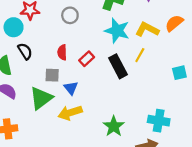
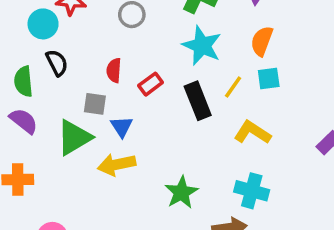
orange semicircle: (174, 23) -> (262, 41), moved, turned -36
yellow L-shape: (147, 29) -> (252, 132), moved
cyan square: (179, 73) -> (269, 78), moved

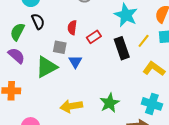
green semicircle: (23, 81) -> (17, 32), turned 30
yellow arrow: (117, 165) -> (71, 106), moved

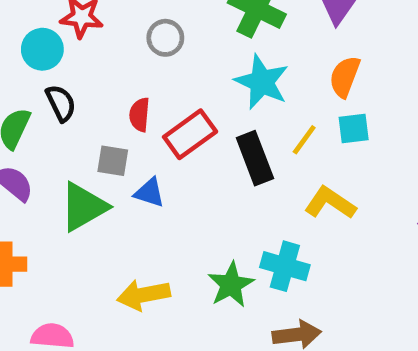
red rectangle: (94, 37) -> (190, 134), size x1.5
blue triangle: (75, 62) -> (149, 193), turned -40
cyan cross: (152, 104) -> (285, 266), moved

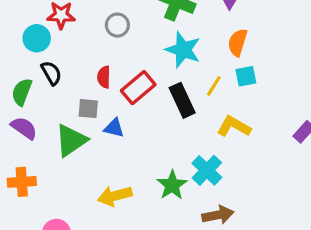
cyan cross: (285, 266) -> (207, 170), turned 32

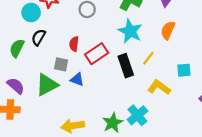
black semicircle: (51, 73) -> (39, 37), turned -126
cyan square: (246, 76) -> (184, 70), moved
purple semicircle: (24, 128) -> (16, 86), moved

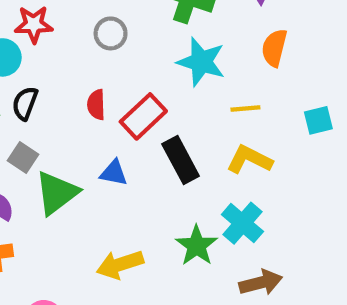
yellow line: (148, 58) -> (245, 109), turned 56
gray square: (61, 64) -> (23, 157), moved, turned 32
black rectangle: (126, 66) -> (181, 160), moved
yellow L-shape: (159, 87) -> (249, 160), moved

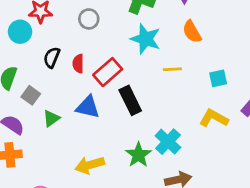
orange semicircle: (274, 48) -> (192, 32), turned -45
black semicircle: (25, 103) -> (52, 57), moved
yellow L-shape: (249, 160) -> (214, 118), moved
blue triangle: (114, 173) -> (88, 107), size x1.4
green triangle: (57, 193) -> (51, 118), size x0.6

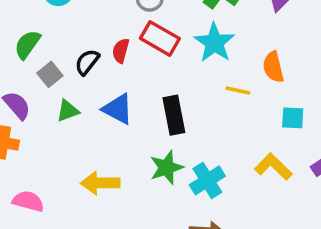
orange semicircle: (192, 32) -> (273, 67), moved
black semicircle: (52, 57) -> (87, 62), moved
red rectangle: (108, 72) -> (160, 38), moved, turned 56
green star: (138, 155) -> (166, 168), moved

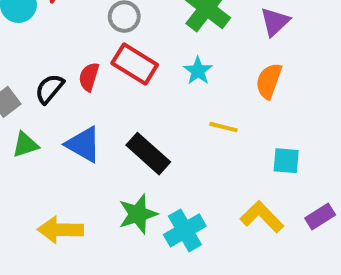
cyan star: (214, 43) -> (198, 71), size x0.6
orange semicircle: (273, 67) -> (269, 81), moved, turned 32
black rectangle: (174, 115) -> (148, 154), turned -39

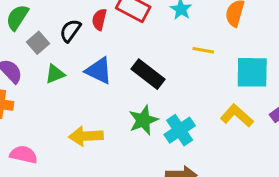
cyan square: (286, 161) -> (252, 72), size x1.6

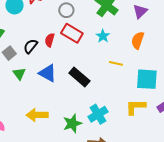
green triangle: (55, 74) -> (19, 74), turned -48
yellow L-shape: (237, 116) -> (136, 107), turned -45
green star: (143, 120) -> (72, 123), moved

